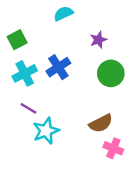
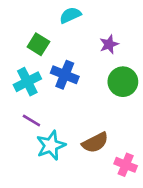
green square: (17, 40) -> (38, 44), moved, turned -30
blue cross: (58, 67) -> (65, 75), turned -35
brown semicircle: (101, 123) -> (95, 143), moved

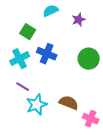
purple star: (109, 44) -> (79, 20), moved
brown semicircle: (95, 143) -> (69, 103), turned -132

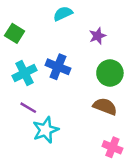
purple star: (79, 20) -> (98, 36), moved
green square: (28, 32) -> (15, 33), moved
brown semicircle: (69, 103) -> (105, 106), moved

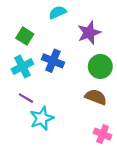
green square: (15, 33) -> (25, 36), moved
purple star: (98, 36) -> (89, 33), size x1.5

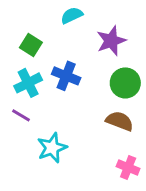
purple line: (26, 98) -> (21, 115), moved

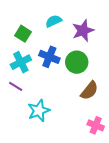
cyan semicircle: (72, 15) -> (54, 21), moved
green circle: (125, 83) -> (77, 62), moved
brown semicircle: (120, 121) -> (89, 91), turned 108

